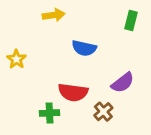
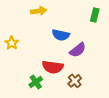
purple semicircle: (123, 83) -> (78, 50), moved
green cross: (50, 113) -> (36, 82), turned -32

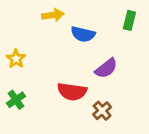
blue semicircle: (61, 35) -> (83, 34), moved
green cross: (36, 82) -> (16, 100), moved

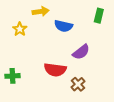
yellow star: (16, 59) -> (20, 29), moved
green cross: (16, 100) -> (12, 76), turned 32

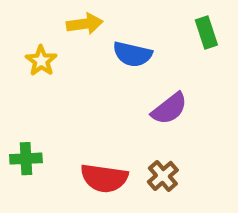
green rectangle: (99, 16) -> (206, 33), turned -32
red semicircle: (55, 70) -> (104, 178), moved

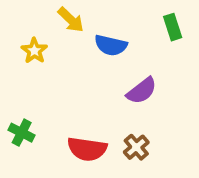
yellow arrow: (85, 24) -> (71, 20), turned 52
green cross: (26, 159) -> (22, 133), turned 30

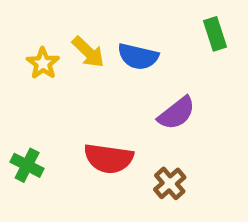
yellow arrow: (71, 20) -> (88, 52), moved
red semicircle: (87, 149) -> (109, 158), moved

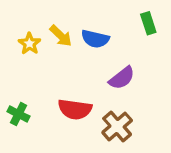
brown cross: (170, 183) -> (117, 126), size x1.4

